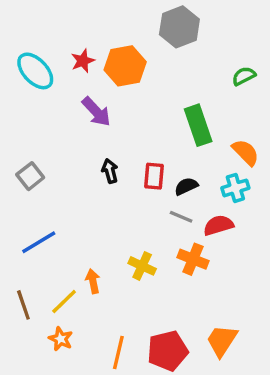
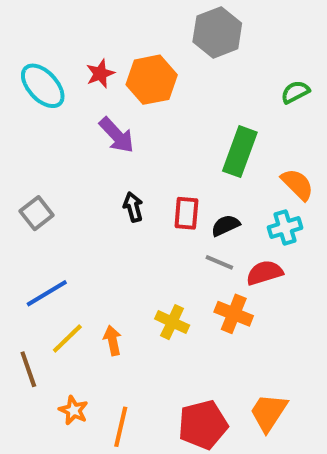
green rectangle: (198, 125) -> (240, 152), turned 39
yellow line: (64, 302) -> (67, 338), moved
orange line: (118, 352) -> (121, 427), moved

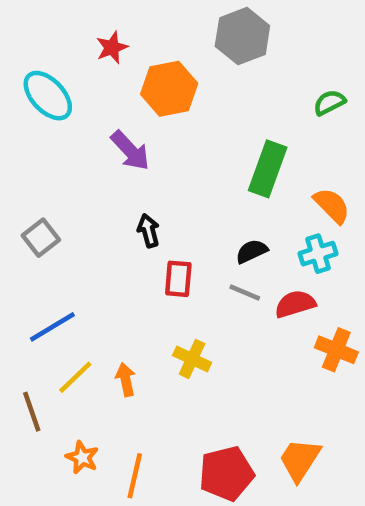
red star: (100, 74) -> (112, 48), moved
red rectangle: (186, 213) -> (178, 279), moved
orange cross: (234, 314) -> (336, 350), moved

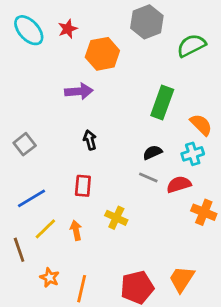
cyan ellipse: (48, 96) -> (29, 30), moved
green semicircle: (329, 102) -> (191, 45), moved, size x1.5
purple arrow: (130, 151) -> (79, 91), turned -52
red rectangle: (178, 279) -> (83, 186), moved

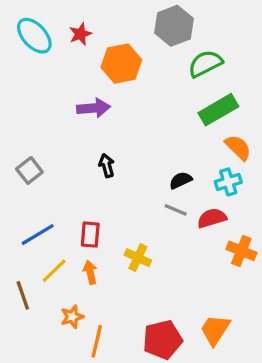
green semicircle: (191, 45) -> (205, 64), moved
green rectangle: (162, 102) -> (218, 110), moved, turned 40
red rectangle: (83, 186) -> (90, 235), moved
orange star: (50, 278) -> (72, 317), moved, turned 30

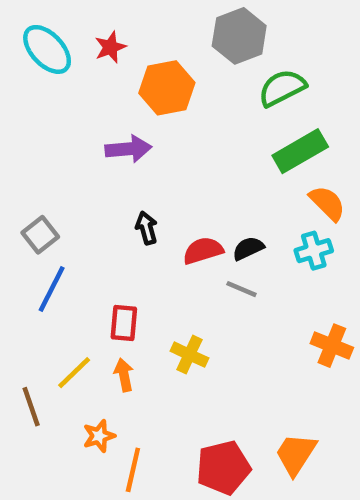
red semicircle: (212, 218) -> (203, 251), moved
blue line: (38, 235) -> (52, 289), moved, turned -32

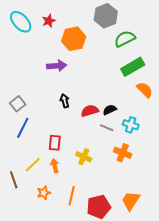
cyan cross: (314, 251) -> (131, 125), moved, turned 35
orange cross: (332, 346) -> (123, 153), moved
orange line: (133, 470) -> (72, 196), moved

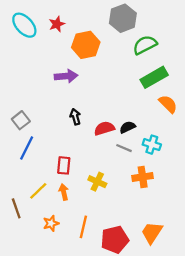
orange cross: (123, 153) -> (143, 177), turned -30

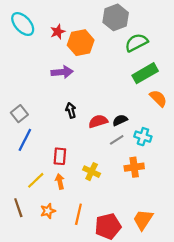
red star: (57, 24) -> (58, 32), moved
gray line: (124, 148) -> (117, 140), turned -56
brown line: (16, 208) -> (18, 208), moved

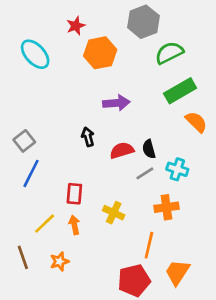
cyan ellipse: (23, 24) -> (35, 54), moved
red star: (58, 32) -> (76, 26), moved
purple arrow: (62, 72) -> (116, 103), moved
black semicircle: (120, 120) -> (149, 149), turned -80
orange line: (78, 214) -> (149, 245), moved

